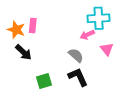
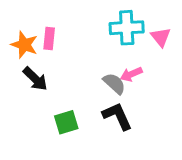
cyan cross: (99, 18) -> (127, 28), moved
pink arrow: (87, 35) -> (131, 74), moved
pink triangle: (107, 49) -> (161, 37), moved

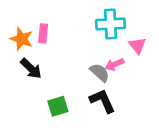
pink triangle: (161, 37) -> (137, 46), moved

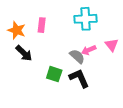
pink rectangle: (43, 33) -> (42, 25), moved
pink triangle: (137, 46) -> (112, 45), moved
green square: (58, 106) -> (54, 74), moved, turned 35

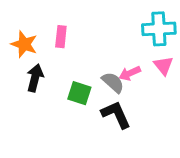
cyan cross: (86, 19) -> (159, 29), moved
black arrow: (24, 53) -> (35, 78), turned -120
green square: (54, 74) -> (79, 93), moved

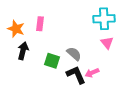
pink arrow: (130, 73) -> (92, 73), moved

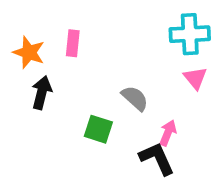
green square: (52, 61) -> (98, 129), moved
pink arrow: (92, 73) -> (168, 133), turned 136
black L-shape: (76, 75) -> (157, 158), moved

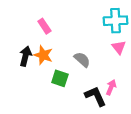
pink rectangle: (73, 43) -> (44, 26), turned -40
orange star: (29, 52) -> (43, 55), moved
pink arrow: (168, 133) -> (111, 87), moved

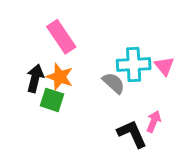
cyan cross: (115, 21) -> (134, 65), moved
pink rectangle: (44, 26) -> (61, 37), size x1.5
green square: (60, 78) -> (52, 100), moved

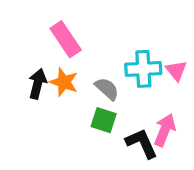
gray semicircle: (114, 83) -> (107, 89), moved
green square: (52, 100) -> (104, 120), moved
pink arrow: (154, 121) -> (165, 130), size x1.4

